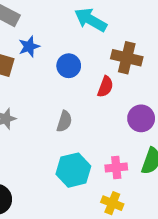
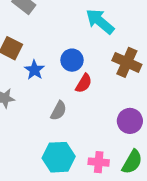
blue star: (29, 47) -> (34, 70), moved, turned -30
red semicircle: (105, 87) -> (84, 83), moved

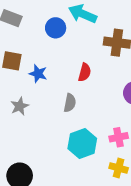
blue circle: (72, 60) -> (56, 28), moved

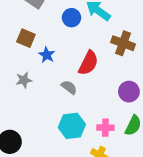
red semicircle: (85, 72) -> (88, 63), size x1.5
gray semicircle: (70, 103) -> (69, 87), turned -77

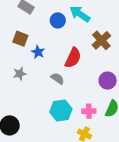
brown cross: (123, 43) -> (101, 40), turned 30

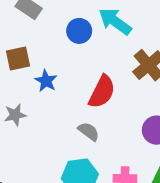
brown square: (20, 39) -> (18, 58), turned -35
gray semicircle: (58, 78) -> (89, 131), moved

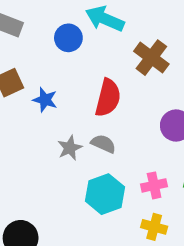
gray star: (15, 115) -> (70, 148), moved

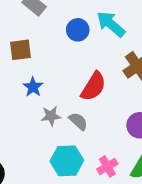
blue star: (45, 100) -> (33, 87), moved
pink cross: (154, 185) -> (107, 166), turned -36

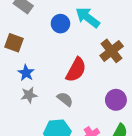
brown square: (20, 50) -> (14, 43), turned 30
gray star: (51, 116) -> (29, 95), moved

